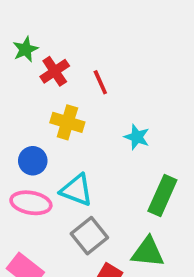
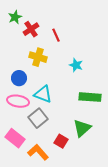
green rectangle: (162, 195) -> (90, 97), turned 70
gray square: (89, 236) -> (38, 118), moved
green triangle: (148, 252) -> (82, 128), turned -48

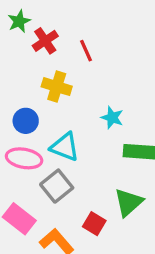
cyan star: (76, 65) -> (112, 118), moved

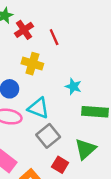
gray square: (57, 186) -> (48, 136), moved

